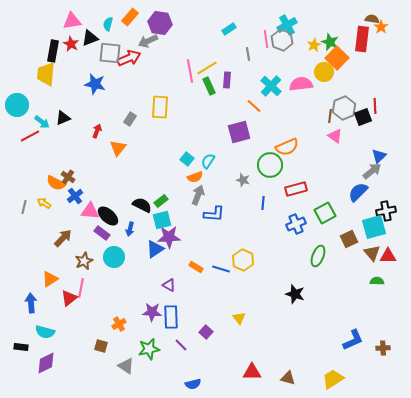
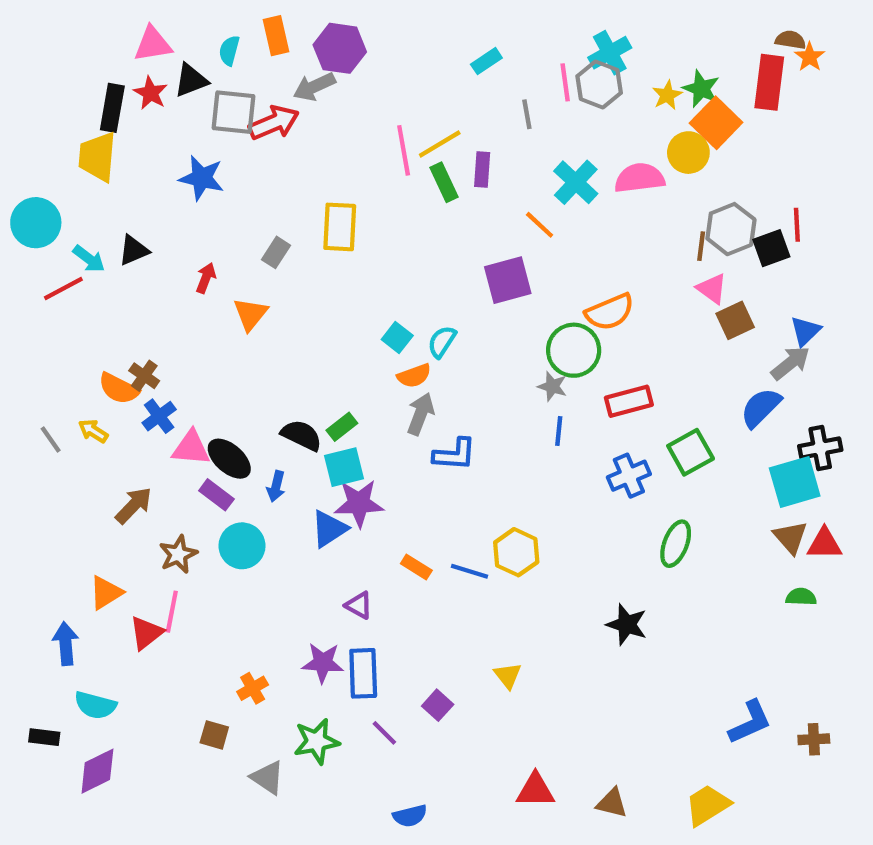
orange rectangle: (130, 17) -> (276, 36), turned -54
gray star: (243, 180) -> (552, 386), moved
gray line: (24, 207) -> (51, 440), turned -48
brown square: (349, 239) -> (735, 320), moved

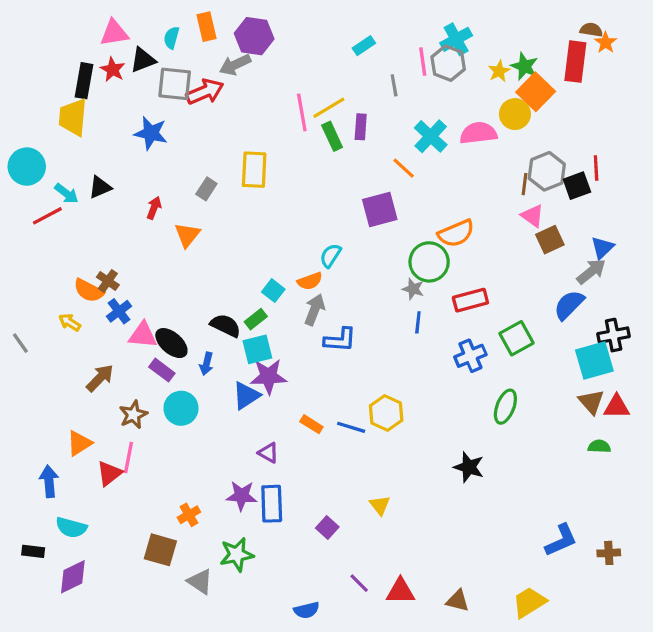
cyan square: (397, 337) -> (273, 291), moved
gray line: (51, 440) -> (20, 343), moved
purple line: (384, 733) -> (359, 583), moved
brown square: (214, 735) -> (160, 550), size x1.5

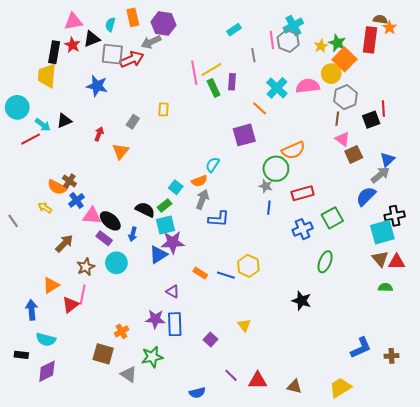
yellow rectangle: (254, 170) -> (163, 109), size x0.6
gray hexagon: (547, 171) -> (346, 97), moved

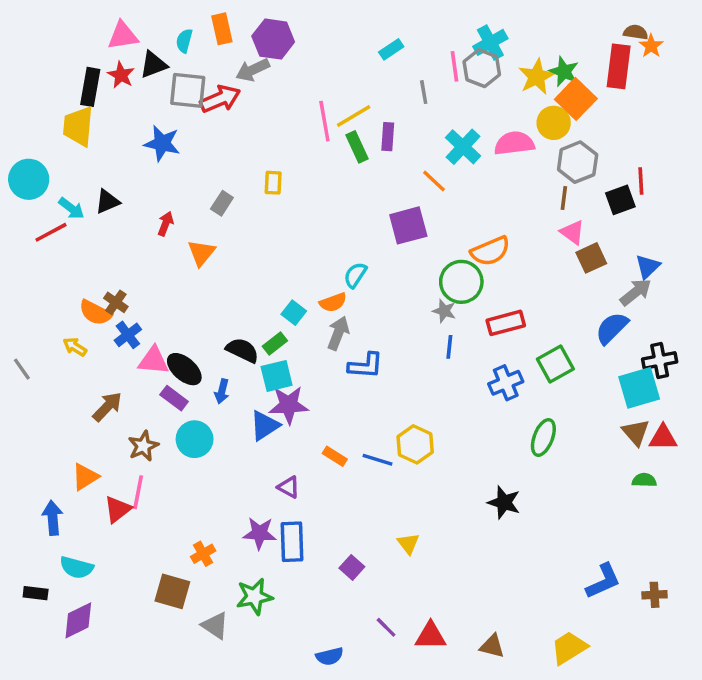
yellow star: (321, 46) -> (537, 77), size x1.5

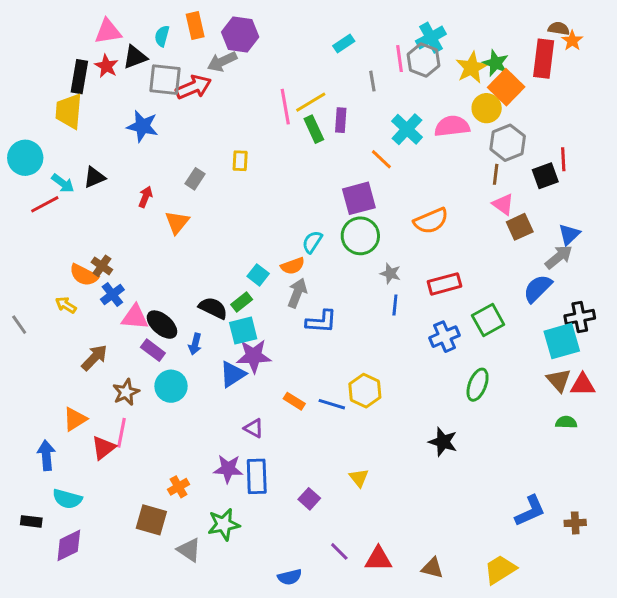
green circle: (461, 282) -> (360, 236), moved

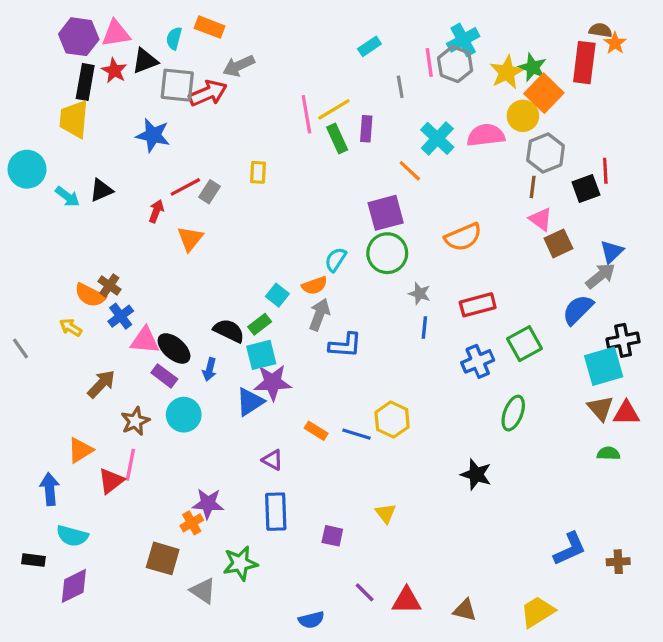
orange rectangle: (195, 26) -> (210, 27), turned -56
purple hexagon: (240, 35) -> (79, 37), moved
red line: (45, 204) -> (185, 187), moved
purple star: (228, 469) -> (208, 504), moved
purple square: (309, 499) -> (332, 536), turned -30

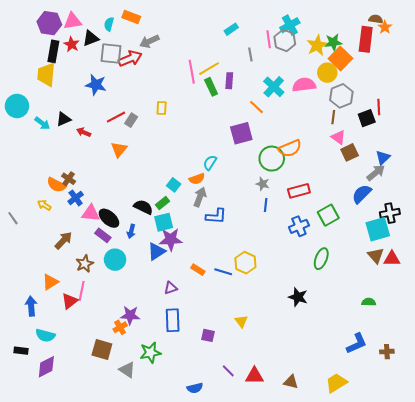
green star: (533, 67) -> (333, 42), turned -30
red arrow: (156, 211) -> (84, 132), moved, turned -88
green circle: (387, 253) -> (272, 159), moved
green semicircle: (609, 453) -> (369, 302), moved
purple triangle: (273, 460) -> (171, 288), turned -48

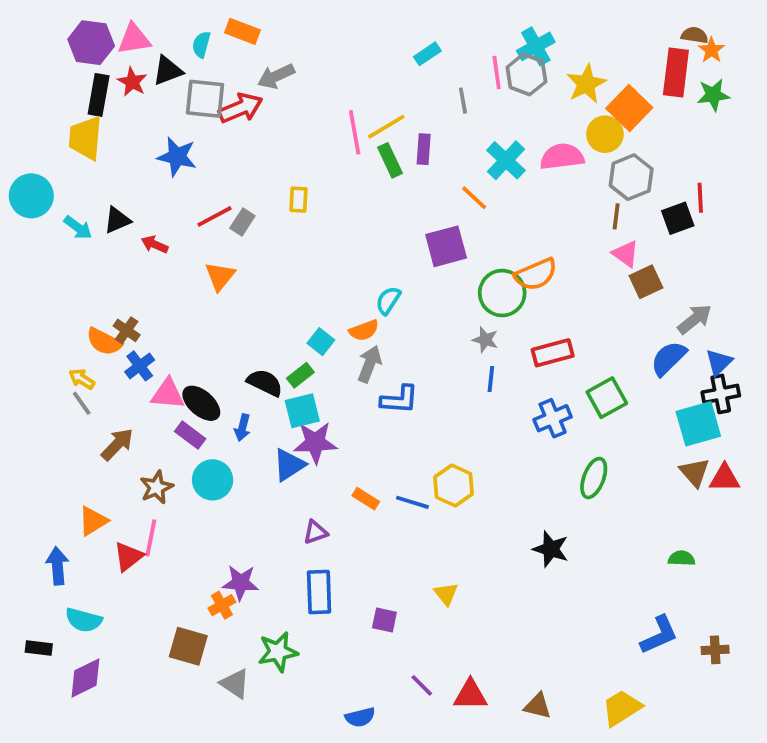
green star: (333, 42) -> (713, 95), moved
blue triangle: (383, 158) -> (719, 362), moved
gray line: (13, 218) -> (82, 403), moved

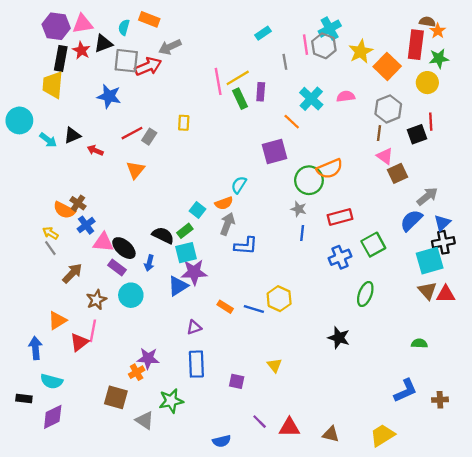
yellow circle: (605, 134) -> (427, 83), moved
pink semicircle: (562, 157) -> (346, 96), size x0.7

